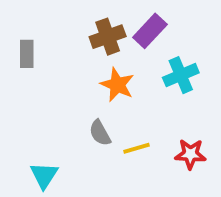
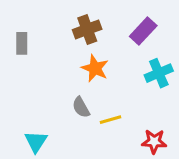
purple rectangle: (150, 31) -> (143, 31), moved
cyan cross: (181, 75) -> (159, 73), moved
red star: (190, 154) -> (154, 142), moved

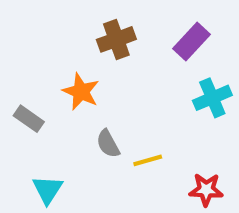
gray rectangle: (22, 43) -> (29, 119), moved, turned -55
orange star: (95, 68) -> (81, 92), moved

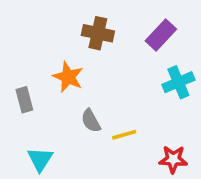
brown cross: (116, 39) -> (98, 33), turned 32
gray rectangle: (29, 119) -> (24, 100), turned 40

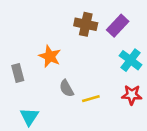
brown cross: (98, 33) -> (86, 24), moved
cyan cross: (178, 82) -> (131, 60), turned -30
red star: (173, 159) -> (132, 95), moved

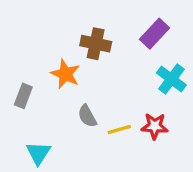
brown cross: (86, 24) -> (96, 44), moved
gray rectangle: (18, 73) -> (23, 96), turned 36
red star: (132, 95) -> (155, 126), moved

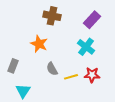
brown cross: (96, 44) -> (52, 16), moved
cyan cross: (171, 79) -> (86, 47), moved
gray rectangle: (23, 96) -> (13, 66), moved

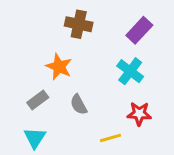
gray rectangle: (13, 66) -> (38, 100), moved, turned 32
yellow line: (71, 77) -> (110, 138), moved

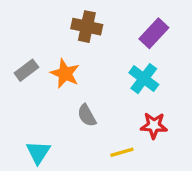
gray rectangle: (38, 100) -> (26, 70), moved

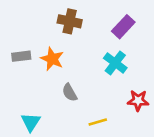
gray rectangle: (26, 70) -> (21, 56), turned 30
red star: (154, 125) -> (138, 101), moved

